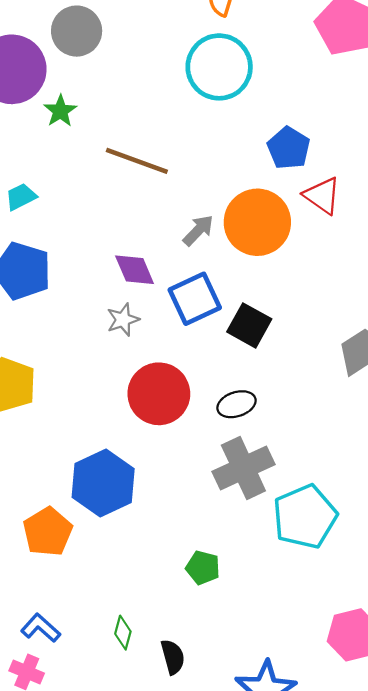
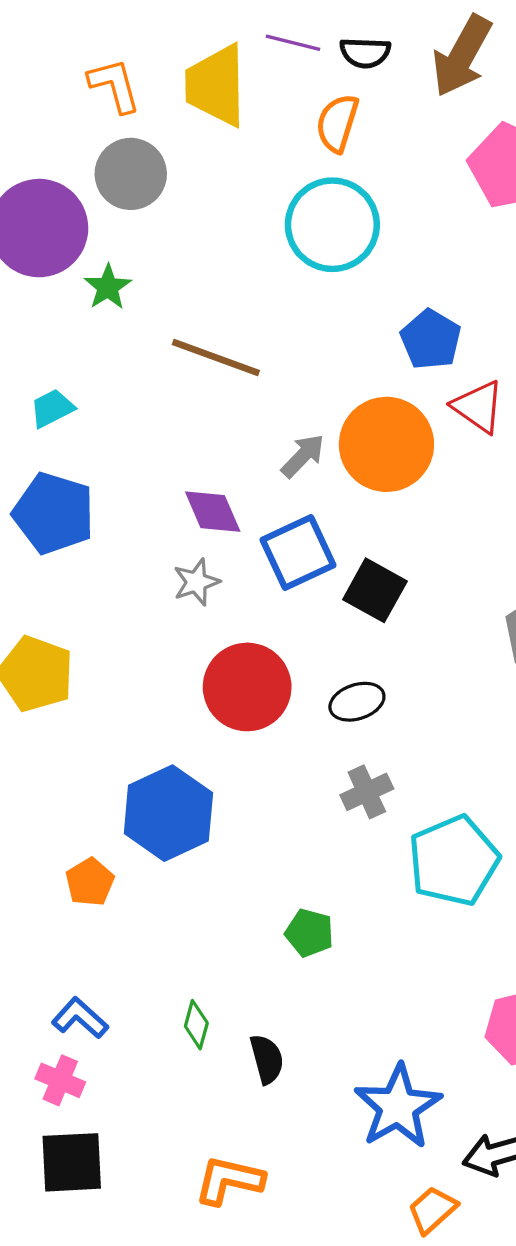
gray cross: (243, 468) -> (367, 792), size x0.6
orange pentagon: (48, 532) -> (90, 882), size x0.7

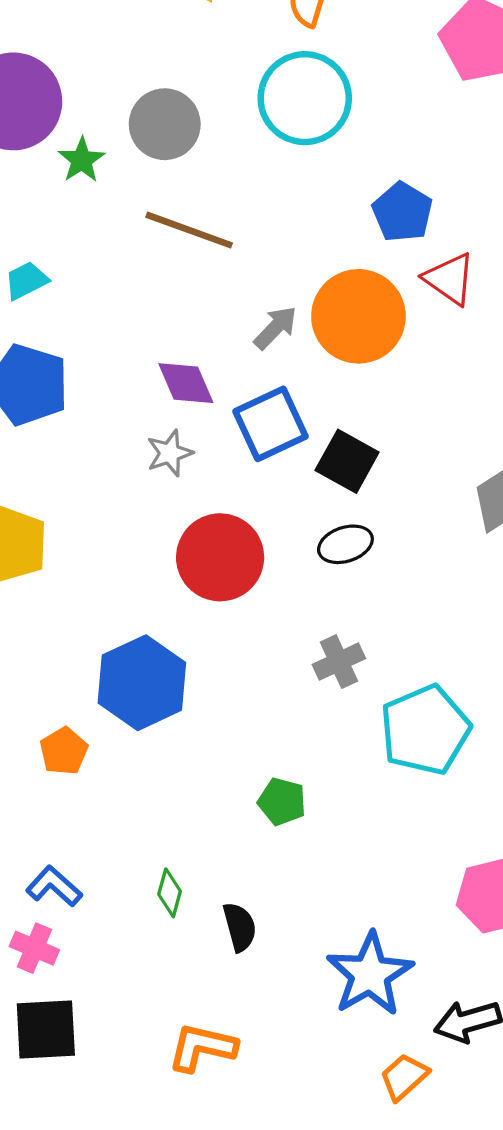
gray circle: (131, 174) -> (165, 124), moved
black ellipse: (357, 702) -> (345, 544), moved

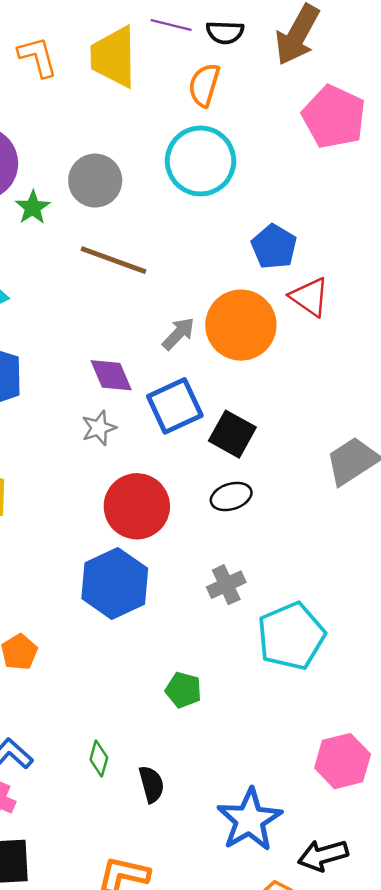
blue hexagon: (142, 683) -> (115, 583), moved

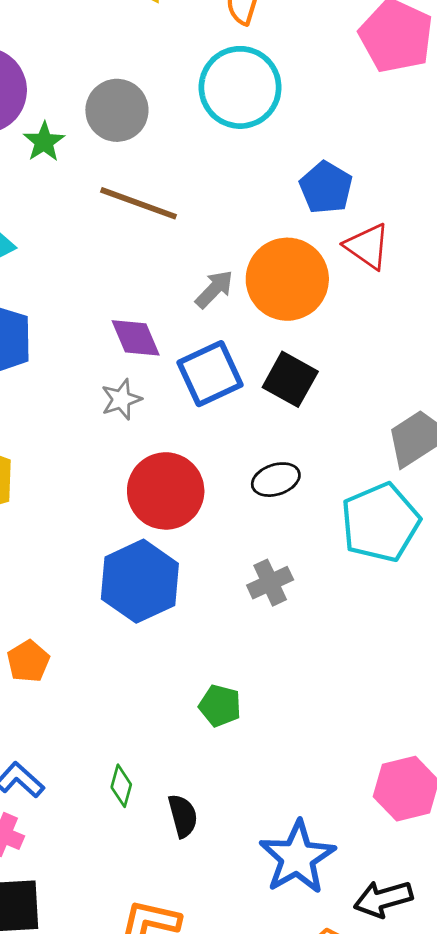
black square: (232, 434) -> (290, 379), moved
cyan pentagon: (291, 636) -> (380, 522), moved

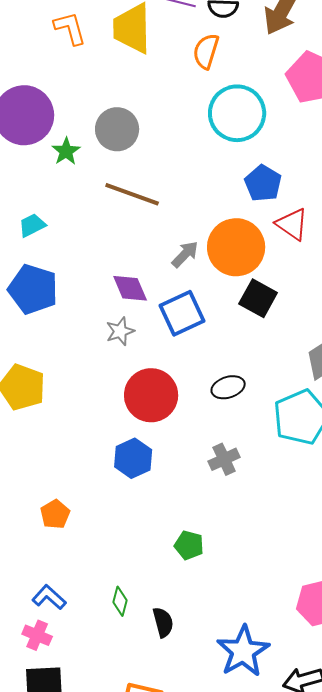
cyan circle: (240, 87) -> (237, 113), moved
black square: (290, 379) -> (258, 298), moved
blue hexagon: (140, 581) -> (133, 458), size x0.7

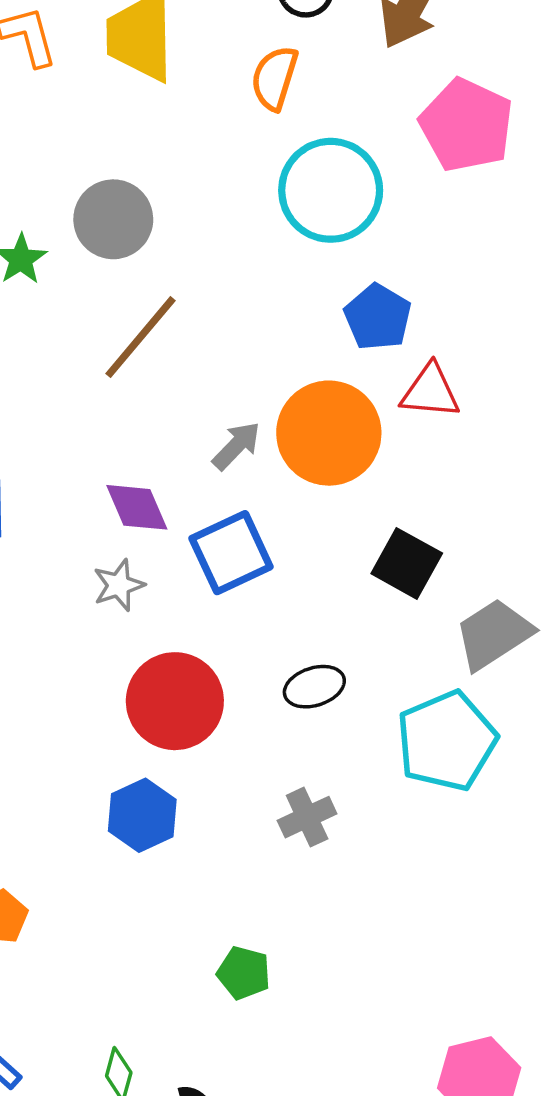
brown line: (132, 194) -> (140, 337), turned -70
red triangle: (292, 224) -> (430, 391), turned -30
black square: (258, 298) -> (407, 563), moved

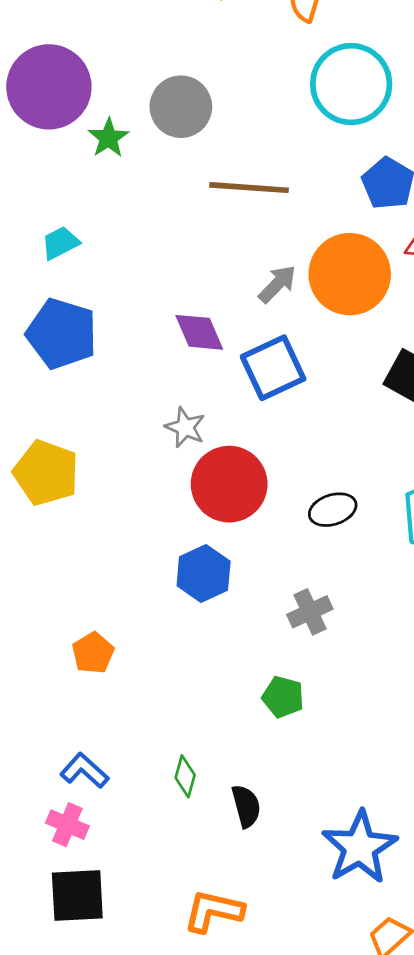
brown line: (140, 337) -> (249, 188), moved, turned 54
gray star: (119, 585) -> (185, 427), moved, turned -30
black ellipse: (314, 687) -> (333, 510), moved
gray cross: (307, 817) -> (310, 612), moved

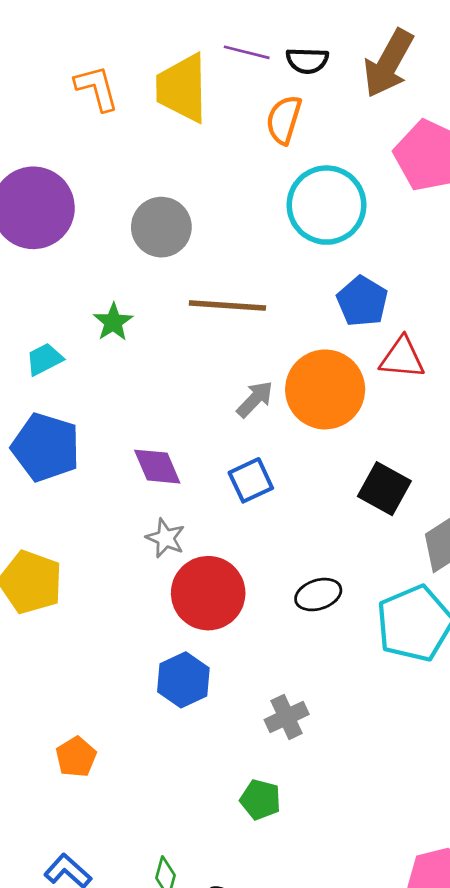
green star: (109, 138) -> (113, 322), moved
purple diamond: (199, 332) -> (157, 467), moved
blue square: (273, 368) -> (251, 480), size x0.7
black ellipse: (333, 510) -> (318, 595), moved

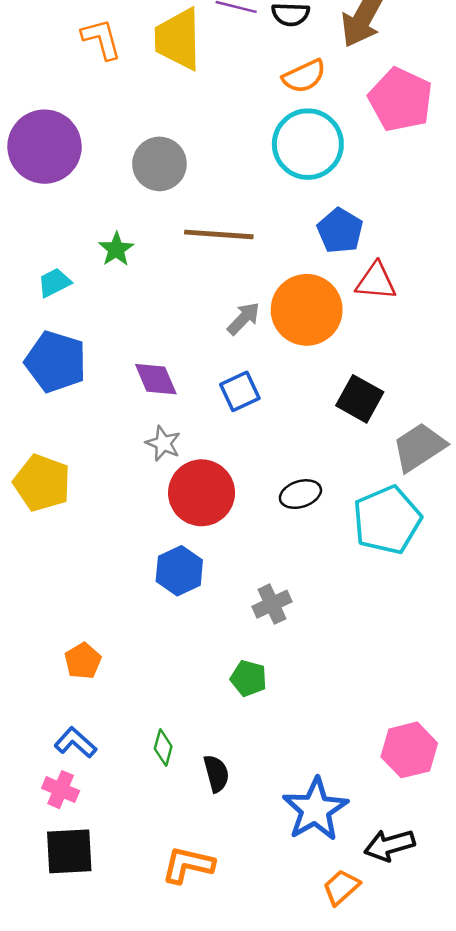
orange semicircle: (284, 120) -> (304, 76), moved, turned -132
orange pentagon: (76, 757) -> (83, 661), moved

